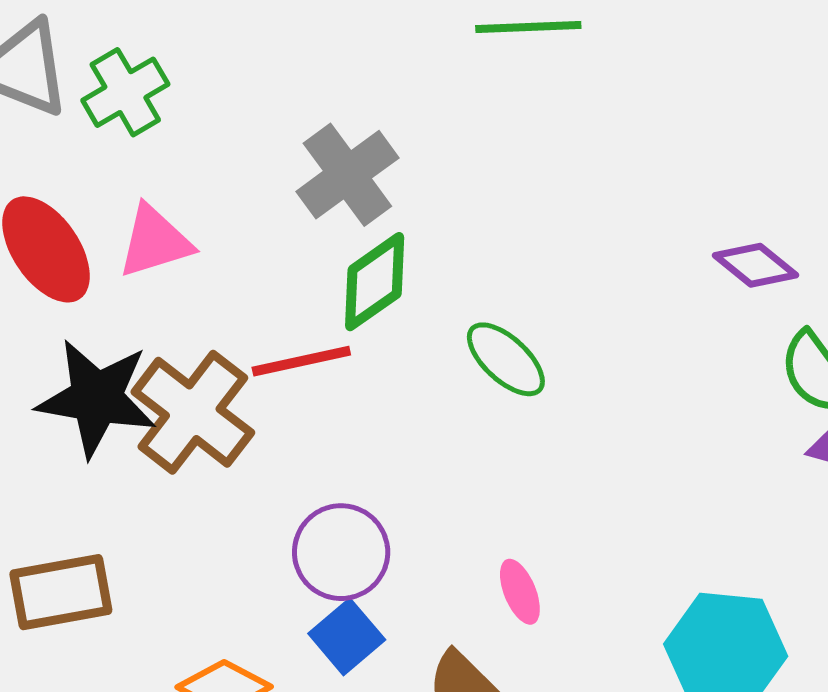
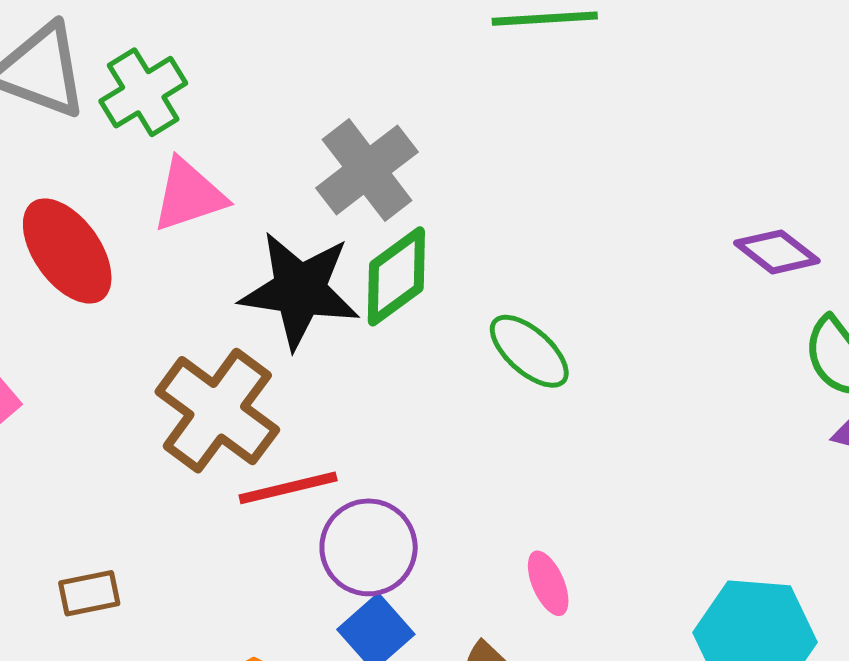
pink triangle: (155, 241) -> (189, 195), moved
red line: (301, 361) -> (288, 488), moved
black star: (97, 398) -> (300, 290), moved
brown rectangle: (61, 592) -> (89, 593), size x0.6

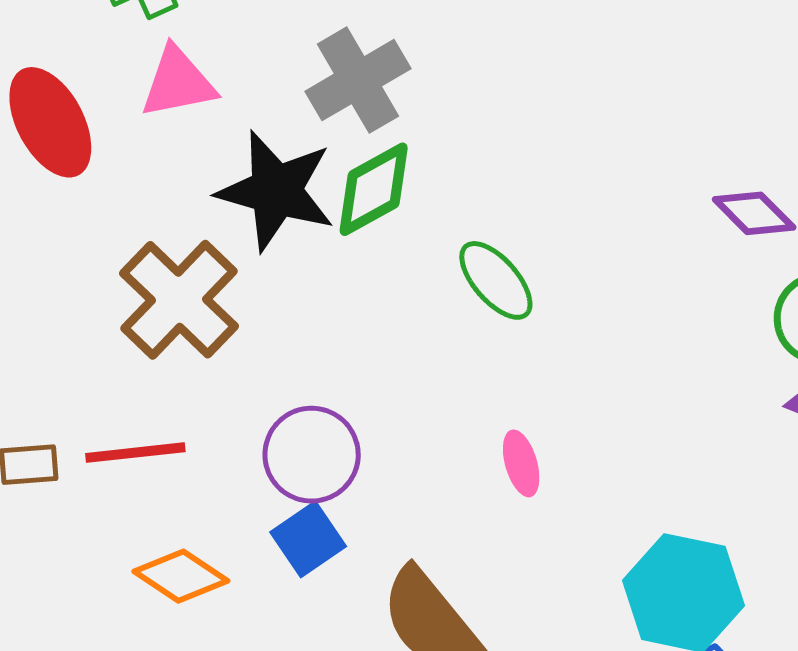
red line: (288, 488) -> (135, 453), moved
pink ellipse: (548, 583) -> (521, 463), moved

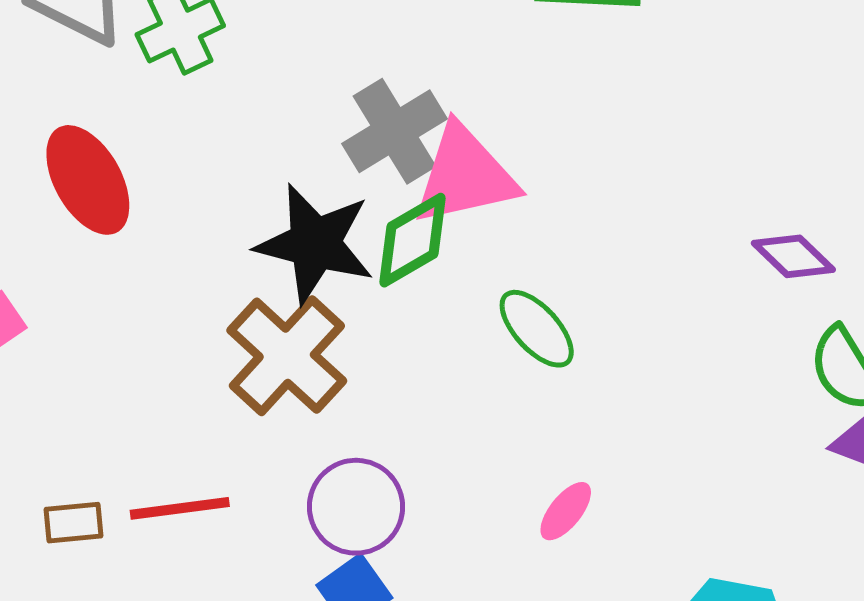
pink triangle: (178, 82) -> (465, 175), moved, size x1.4
brown cross: (179, 300) -> (287, 356), moved
pink ellipse: (521, 463) -> (566, 511), turned 56

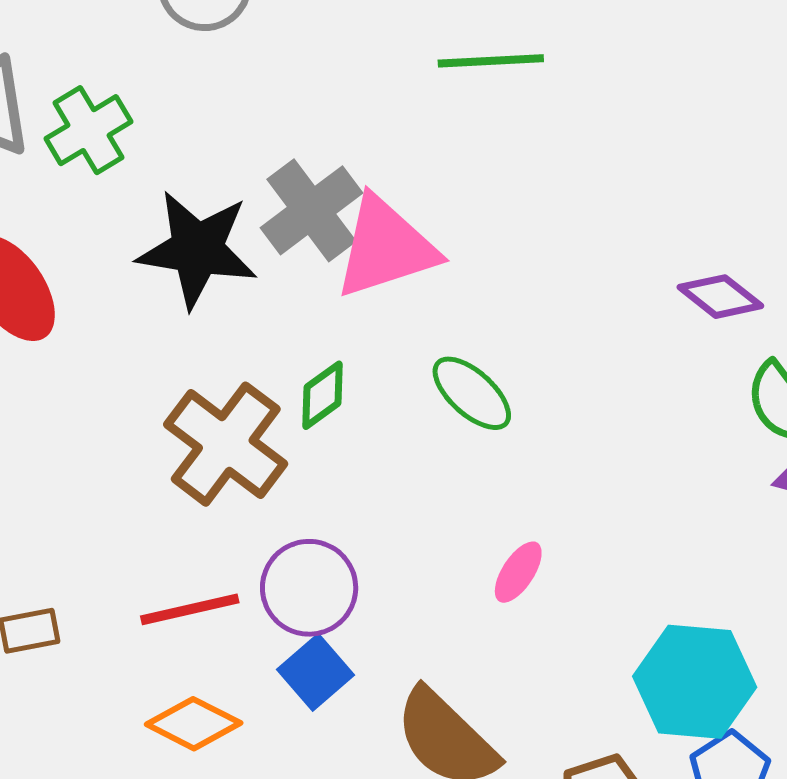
green diamond: (412, 240) -> (322, 395), moved, size x0.7
black star: (315, 244) -> (197, 249), moved
red line: (180, 508) -> (190, 609), moved

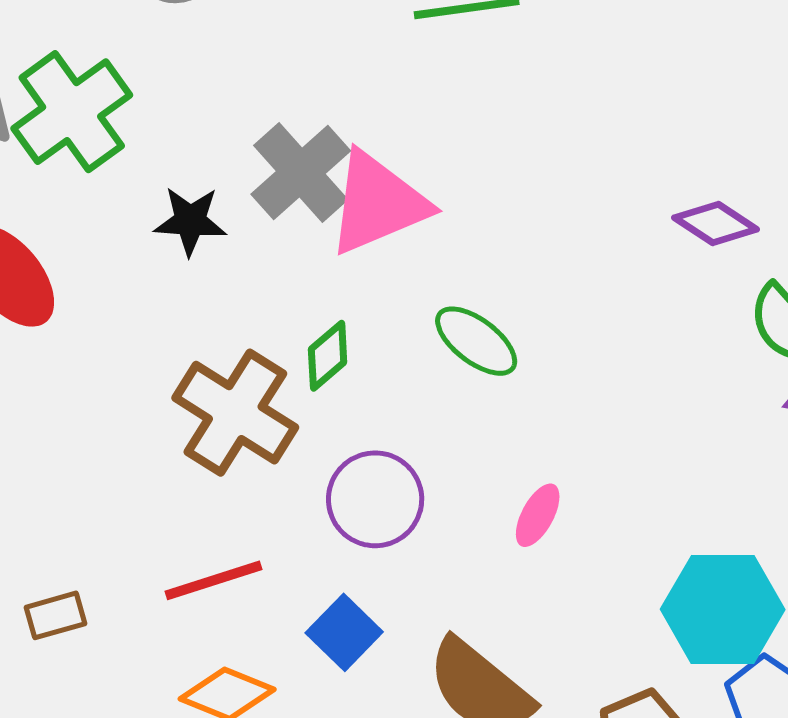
green cross: (88, 130) -> (72, 112), size x1.4
black star: (197, 249) -> (190, 221), size x0.6
purple circle: (309, 588) -> (375, 499), moved

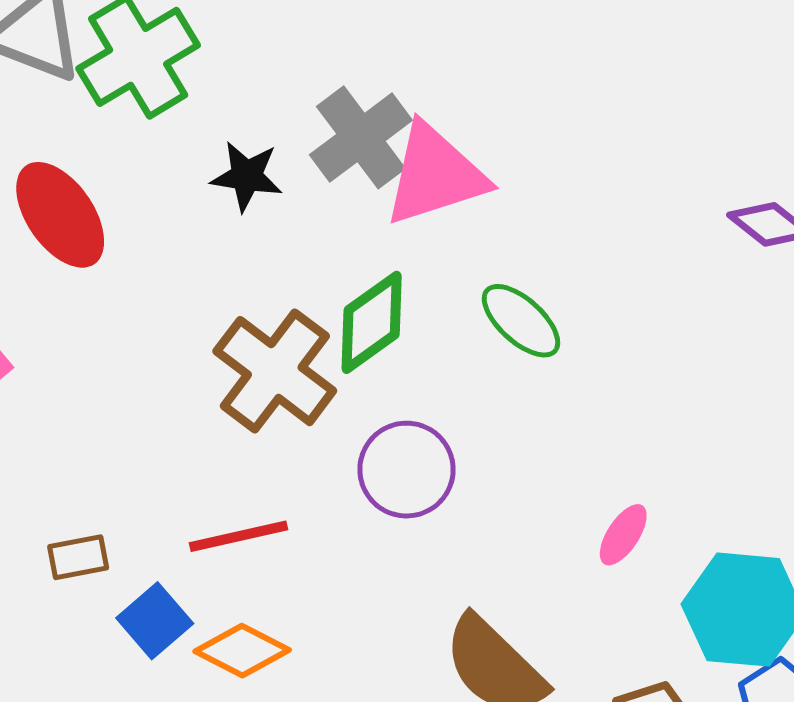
green diamond: (328, 356) -> (372, 322), size x1.5
pink ellipse: (538, 515) -> (623, 535), moved
blue square: (344, 632) -> (155, 621), moved

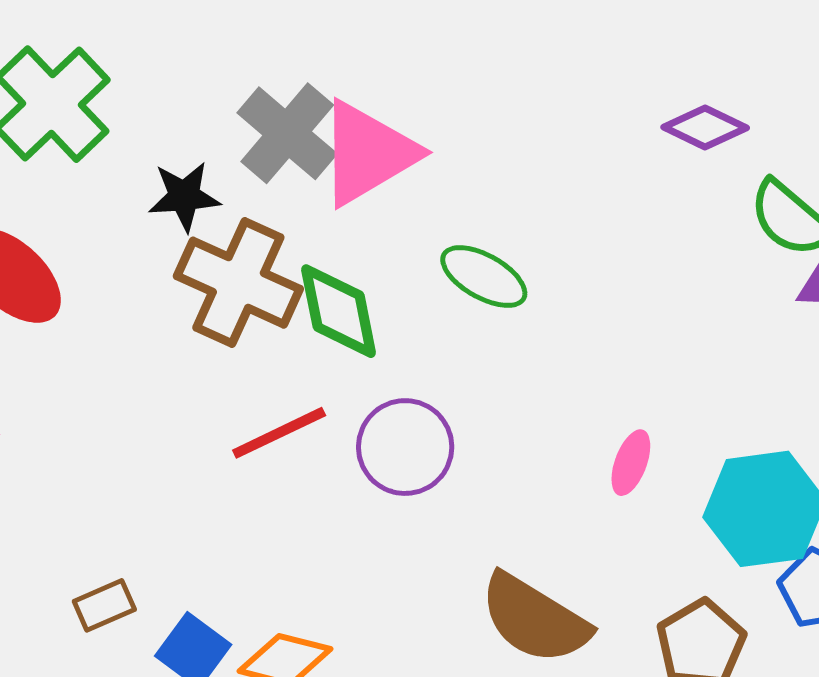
green diamond: (372, 322) -> (339, 311), turned -53
brown cross: (275, 371) -> (238, 283), moved
red line: (239, 536) -> (279, 433), moved

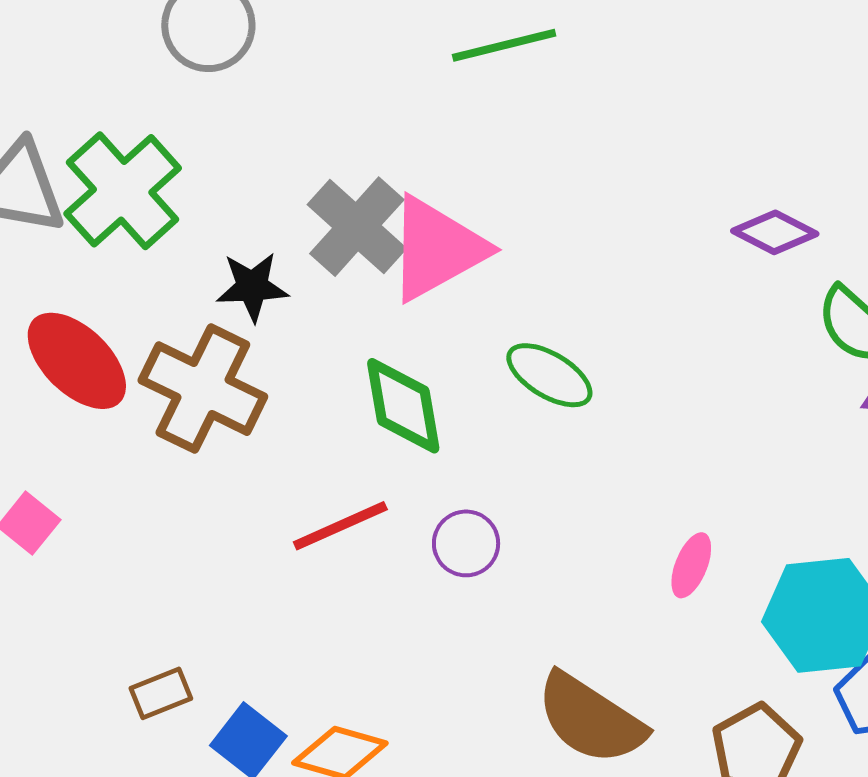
brown cross: (238, 283) -> (203, 389), moved
purple circle: (405, 447) -> (466, 543), size x0.7

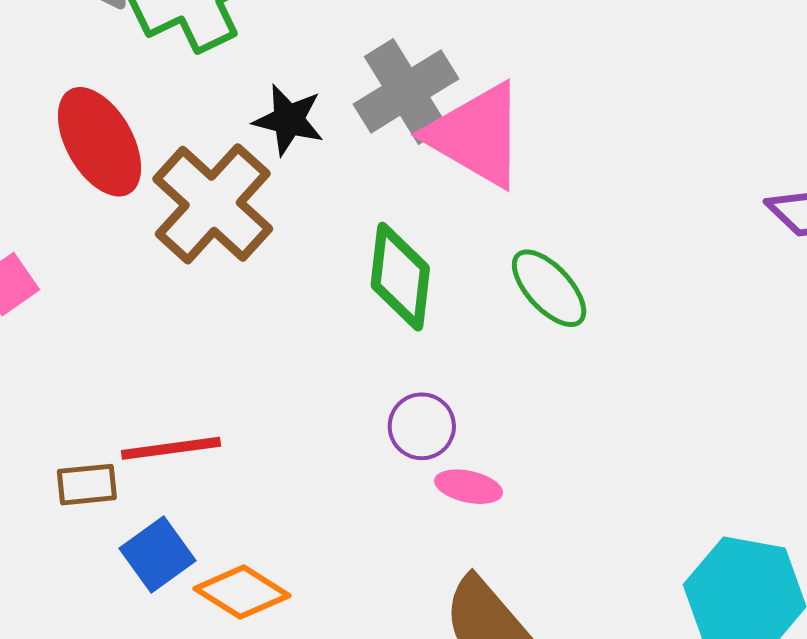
pink triangle: (437, 249) -> (476, 135), turned 43
red line: (340, 526) -> (171, 448), moved
pink ellipse: (691, 565) -> (469, 487), moved, turned 64

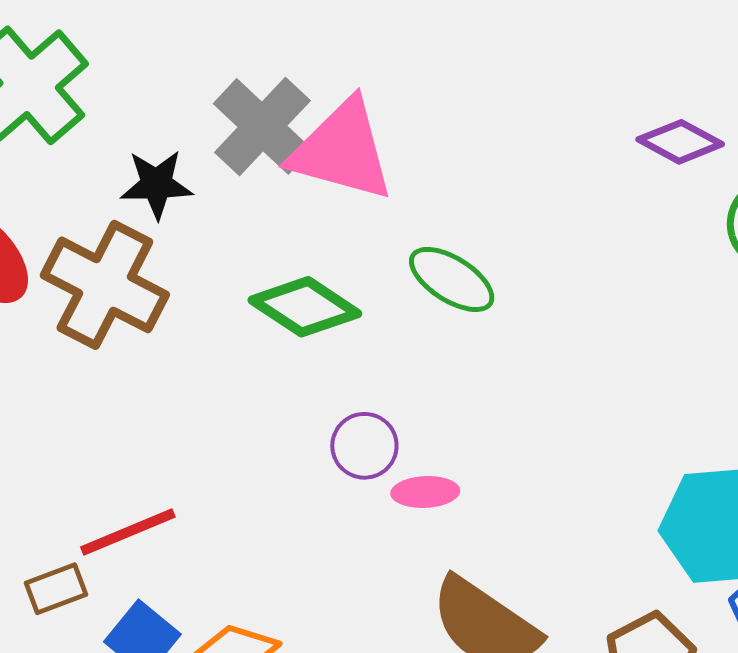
green diamond: (400, 277) -> (305, 307), turned -48

